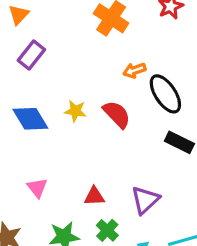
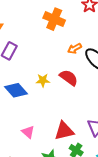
red triangle: (94, 196) -> (64, 131), size x1.5

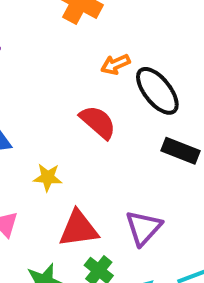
yellow star: (43, 80) -> (48, 177), moved

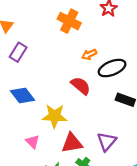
black ellipse: (157, 91) -> (112, 68), turned -72
yellow star: (48, 177) -> (55, 116), size x1.6

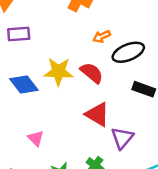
purple rectangle: (18, 52) -> (19, 34), turned 54
yellow star: (55, 116) -> (59, 72), moved
red triangle: (72, 143) -> (97, 114), moved, turned 40

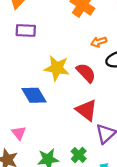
blue diamond: (24, 84) -> (34, 95), moved
pink triangle: (36, 138) -> (19, 133), moved

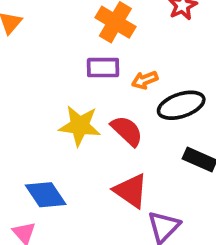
purple rectangle: (26, 30) -> (103, 68), moved
blue diamond: (34, 95) -> (46, 195), moved

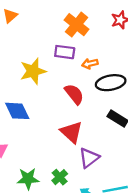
yellow star: (80, 126) -> (33, 71), moved, turned -30
blue diamond: (46, 195) -> (17, 111), moved

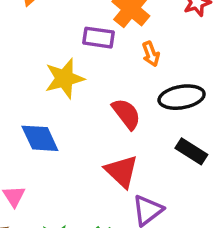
purple rectangle: (65, 52) -> (99, 38), moved
orange arrow: (90, 64) -> (151, 54), moved, turned -98

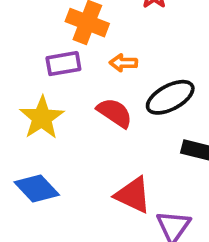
orange arrow: (151, 54) -> (123, 63), turned 130
red semicircle: (126, 114) -> (115, 113), moved

